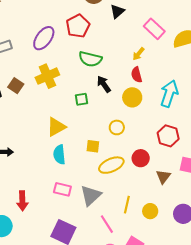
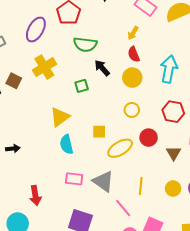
yellow circle: (117, 127) -> (132, 110), moved
gray triangle: (91, 195) -> (103, 181), turned -35
yellow circle: (150, 211) -> (173, 189), moved

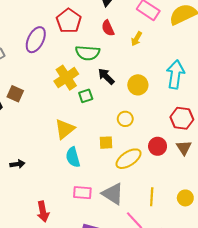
red semicircle: (134, 54) -> (108, 28), moved
yellow cross: (44, 67) -> (66, 78), moved
yellow circle: (132, 110) -> (125, 119), moved
brown triangle: (174, 153) -> (184, 148), moved

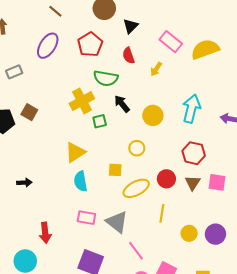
purple ellipse: (36, 40) -> (48, 46), moved
yellow line: (152, 197) -> (162, 213), moved

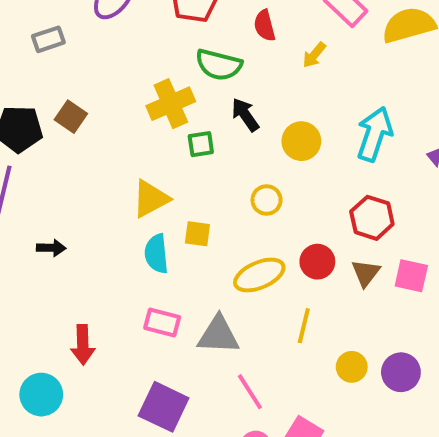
yellow square: (115, 170) -> (197, 234), moved
gray triangle: (117, 222) -> (218, 335), turned -40

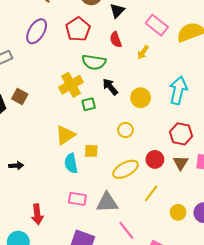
yellow line: (304, 326) -> (151, 193), turned 30

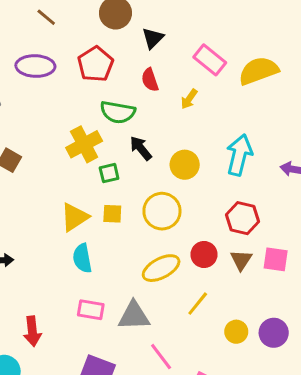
purple ellipse: (37, 31) -> (35, 66), turned 60
yellow circle: (125, 130) -> (162, 211), size x1.6
yellow square: (91, 151) -> (112, 214), moved

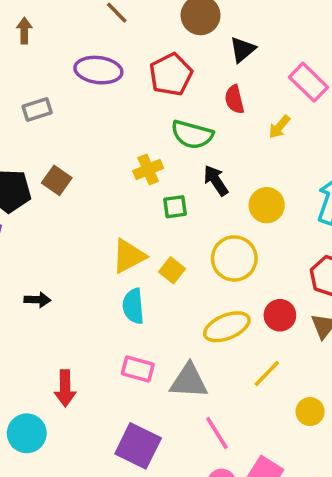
yellow cross: (84, 144) -> (148, 170), size x0.7
yellow square: (112, 214) -> (172, 270), moved, turned 30

